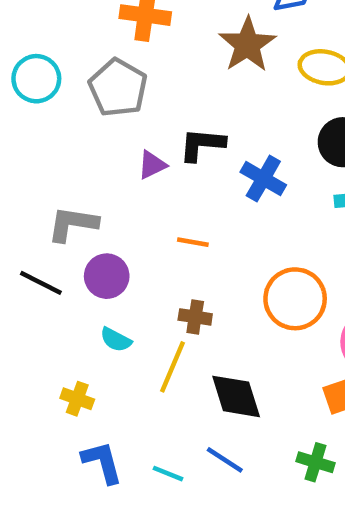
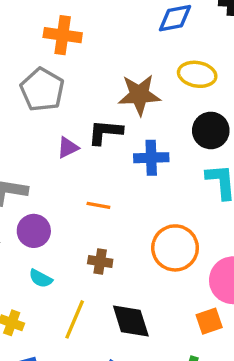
brown star: (247, 45) -> (139, 95), moved, turned 30
blue cross: (263, 179) -> (151, 158), turned -32
yellow line: (172, 367) -> (75, 319), moved

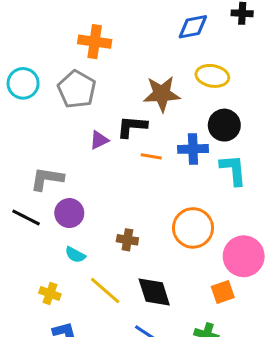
blue cross: (151, 158) -> (193, 149), moved
orange line: (98, 205) -> (151, 156), moved
yellow line: (75, 319) -> (105, 291), turned -72

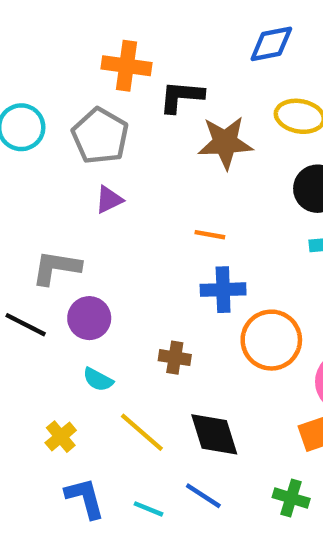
black L-shape: (132, 127) -> (181, 97), moved
purple triangle: (99, 140) -> (109, 200), moved
blue cross: (193, 149) -> (223, 290), moved
yellow cross: (50, 294) -> (61, 437), turned 30

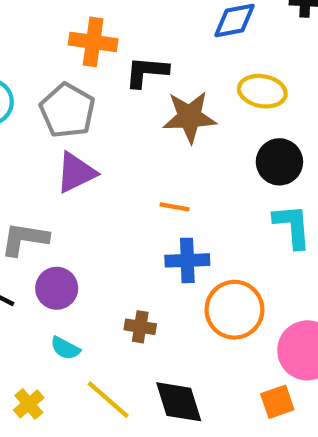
purple triangle: (109, 200) -> (76, 173), size x1.5

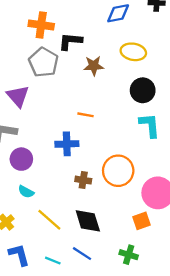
gray pentagon: (67, 110) -> (44, 62), moved
brown star: (189, 117) -> (94, 66), size x0.7
purple triangle: (76, 173) -> (18, 96), moved, turned -45
blue cross: (187, 260) -> (67, 144), moved
brown cross: (140, 327) -> (83, 180), moved

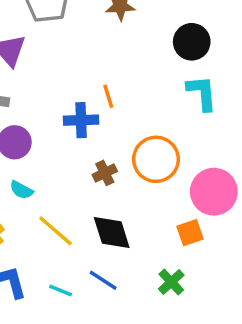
orange line: (86, 115) -> (108, 96), moved, turned 63
brown cross: (83, 180) -> (105, 173), turned -35
green cross: (129, 255) -> (171, 282), turned 30

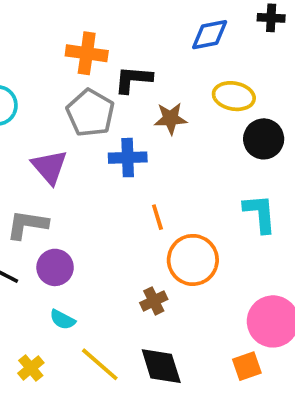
black circle: (192, 42) -> (264, 139), moved
blue cross: (81, 120) -> (128, 158), moved
orange circle: (156, 159) -> (193, 260), moved

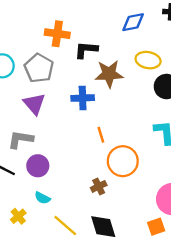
gray pentagon: (90, 113) -> (39, 68), moved
brown star: (171, 118) -> (109, 74), size x1.4
yellow cross: (31, 368) -> (18, 216), moved

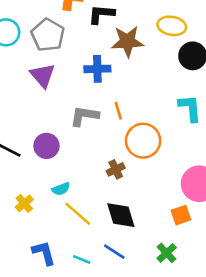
gray L-shape: (21, 139) -> (84, 116), moved
cyan semicircle: (42, 198) -> (61, 189), moved, turned -49

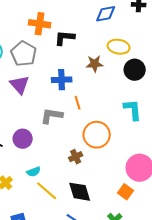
brown star: (127, 41) -> (95, 64), moved, size x0.7
orange line: (118, 111) -> (78, 103), moved
orange square: (181, 215) -> (126, 192), turned -35

